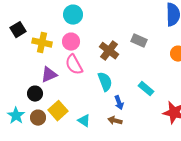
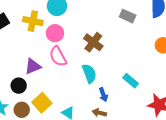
gray rectangle: (139, 41) -> (128, 16), moved
yellow cross: (42, 43) -> (33, 21), moved

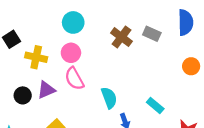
yellow cross: (33, 21) -> (36, 57), moved
brown cross: (93, 42) -> (121, 37), moved
black circle: (19, 86) -> (23, 95), moved

